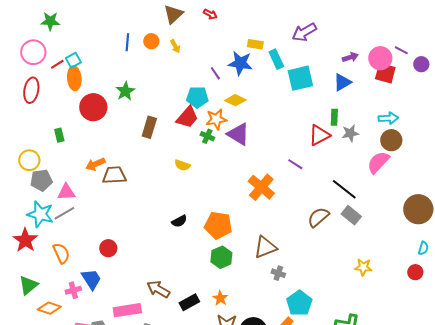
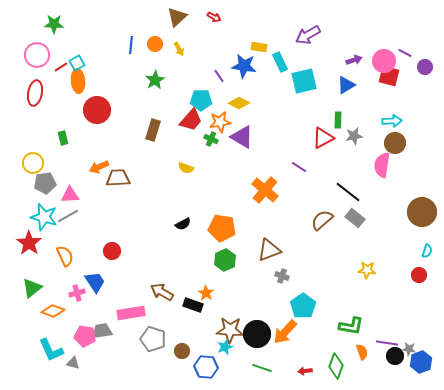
green star: (125, 91) -> (155, 80), moved
pink semicircle: (378, 162) -> (382, 165), turned -35
orange star: (220, 298) -> (206, 293), moved
black rectangle: (189, 302) -> (193, 305), turned 48

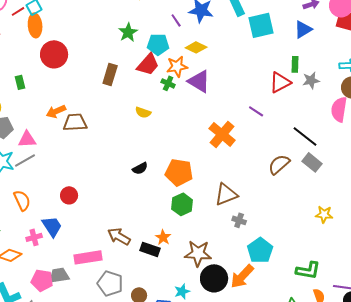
green star: (155, 80) -> (128, 32), moved
brown star: (230, 330) -> (198, 253), moved

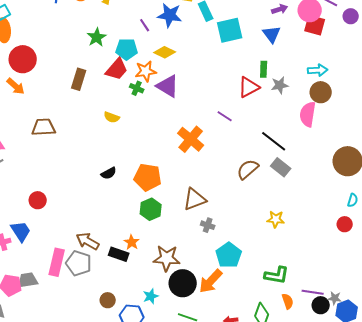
blue triangle: (303, 29) -> (272, 34), turned -36
orange arrow: (56, 111) -> (16, 86), moved, turned -114
yellow star: (324, 214) -> (276, 219), moved
pink rectangle: (88, 257) -> (57, 262), turned -68
gray pentagon: (110, 283) -> (79, 263), moved

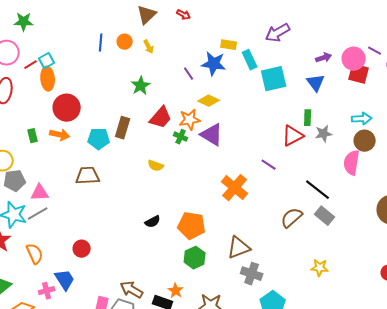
cyan pentagon: (127, 49) -> (99, 139), moved
orange arrow: (16, 86) -> (60, 135), turned -30
gray cross: (208, 225) -> (252, 274), size x1.5

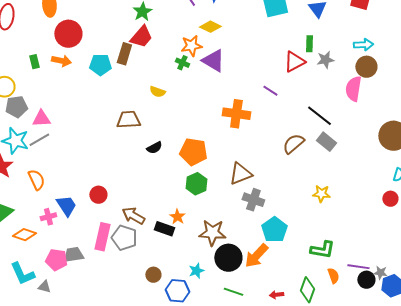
red trapezoid: (161, 118) -> (141, 37), moved
brown trapezoid: (88, 176) -> (128, 120), moved
orange cross: (235, 188) -> (236, 114), turned -32
red circle: (82, 249) -> (98, 195), moved

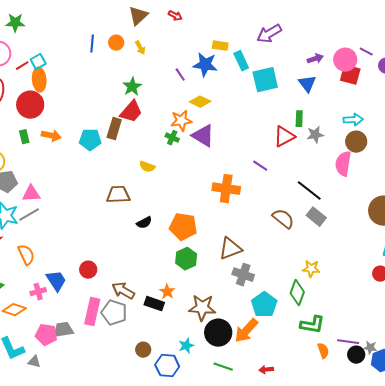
red circle: (68, 34) -> (30, 105), moved
brown semicircle: (293, 144) -> (283, 219), turned 80
green diamond: (307, 290) -> (297, 293), moved

